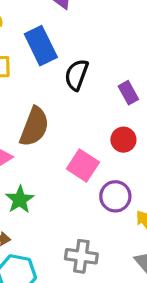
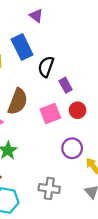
purple rectangle: (128, 93) -> (66, 85), moved
pink square: (83, 166) -> (50, 113), moved, turned 36

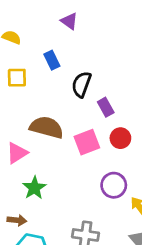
blue rectangle: (22, 47) -> (52, 60), size x0.6
brown semicircle: (18, 101) -> (46, 127), turned -96

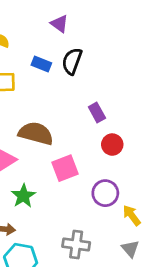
blue rectangle: (52, 60) -> (41, 64), turned -42
black semicircle: (81, 84) -> (72, 61), moved
pink square: (87, 142) -> (65, 168), moved

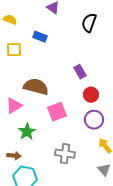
black semicircle: (72, 61) -> (89, 23), moved
purple circle: (105, 193) -> (94, 120), moved
gray cross: (76, 245) -> (65, 154), moved

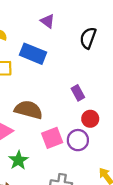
blue rectangle: (40, 37) -> (33, 54), size x1.6
purple circle: (94, 120) -> (78, 140), moved

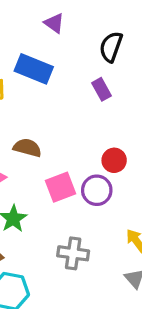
purple rectangle: (78, 93) -> (101, 89), moved
brown semicircle: (29, 110) -> (27, 148), size x0.7

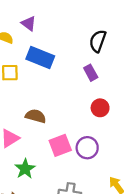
purple triangle: (54, 23) -> (29, 23), moved
red circle: (114, 160) -> (100, 108), moved

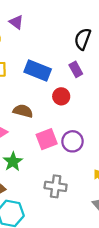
blue rectangle: (40, 57) -> (38, 70), moved
red circle: (100, 108) -> (61, 96), moved

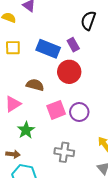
purple rectangle: (76, 69) -> (73, 45), moved
red circle: (61, 96) -> (69, 72), size x1.5

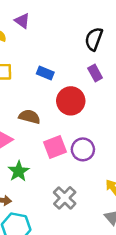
purple rectangle: (73, 45) -> (95, 73), moved
blue rectangle: (48, 49) -> (45, 73), size x0.6
gray cross: (64, 152) -> (65, 198), turned 36

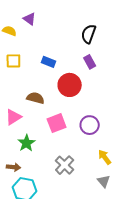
purple circle: (83, 149) -> (90, 125), moved

